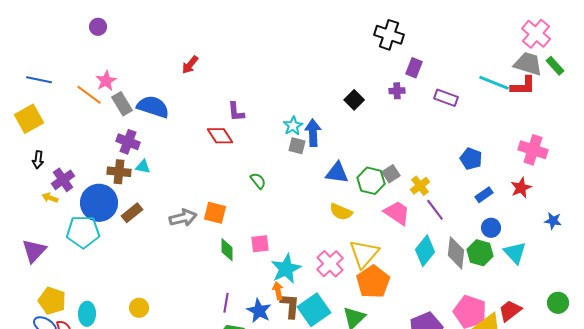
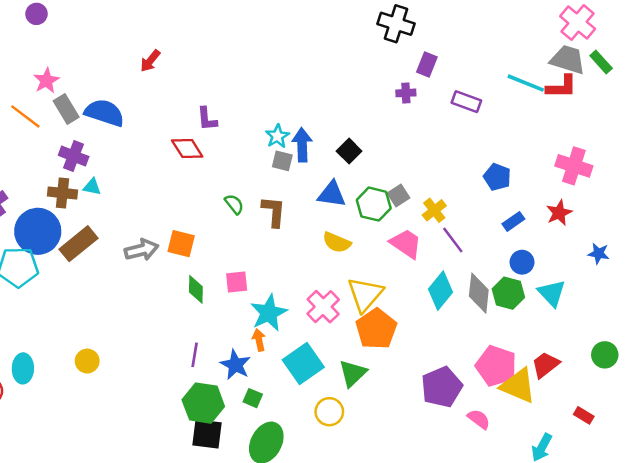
orange line: (89, 95) -> (25, 116), moved
black square: (354, 100) -> (349, 151), moved
brown rectangle: (132, 213) -> (79, 244), size x1.4
brown L-shape: (290, 306) -> (274, 212), moved

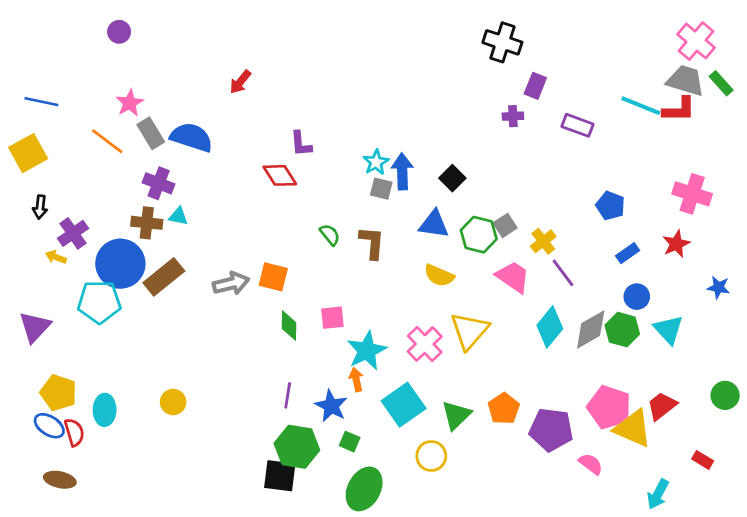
gray diamond: (479, 293) -> (591, 330), turned 54
orange pentagon: (376, 329) -> (504, 409), moved, size x0.7
purple pentagon: (442, 387) -> (551, 430), turned 30
black square: (207, 434) -> (280, 476), moved

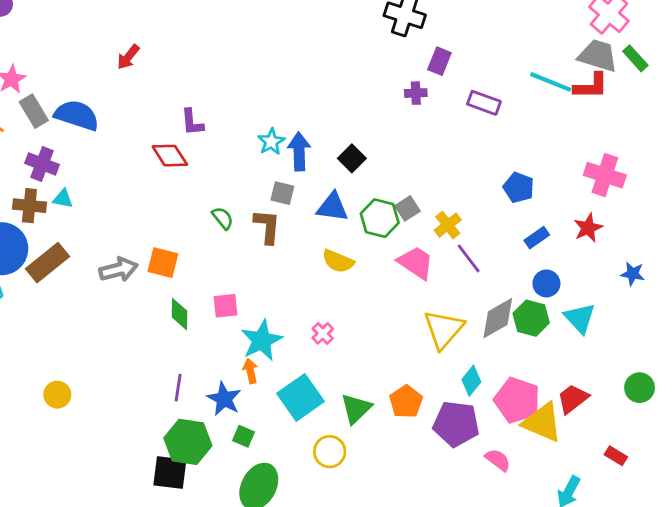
gray square: (381, 189) -> (282, 193), moved
cyan diamond: (550, 327) -> (471, 381), moved, size x0.7
yellow triangle: (469, 331) -> (444, 329), moved
pink cross: (425, 344) -> (323, 333), size x0.6

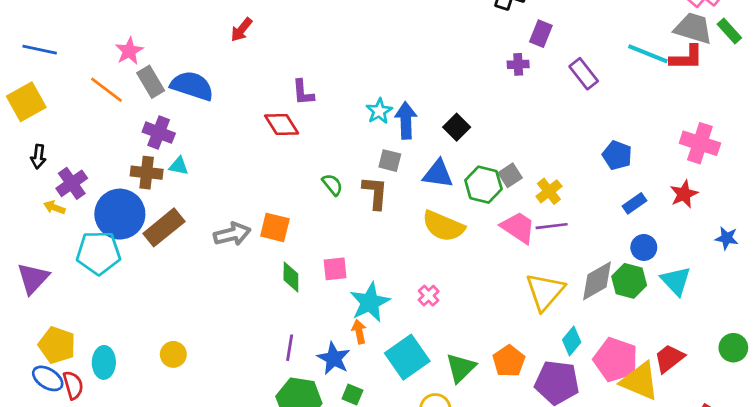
purple rectangle: (484, 103) -> (584, 74), turned 32
purple line: (469, 258) -> (552, 226), moved, turned -60
yellow semicircle: (338, 261) -> (443, 226), size x1.4

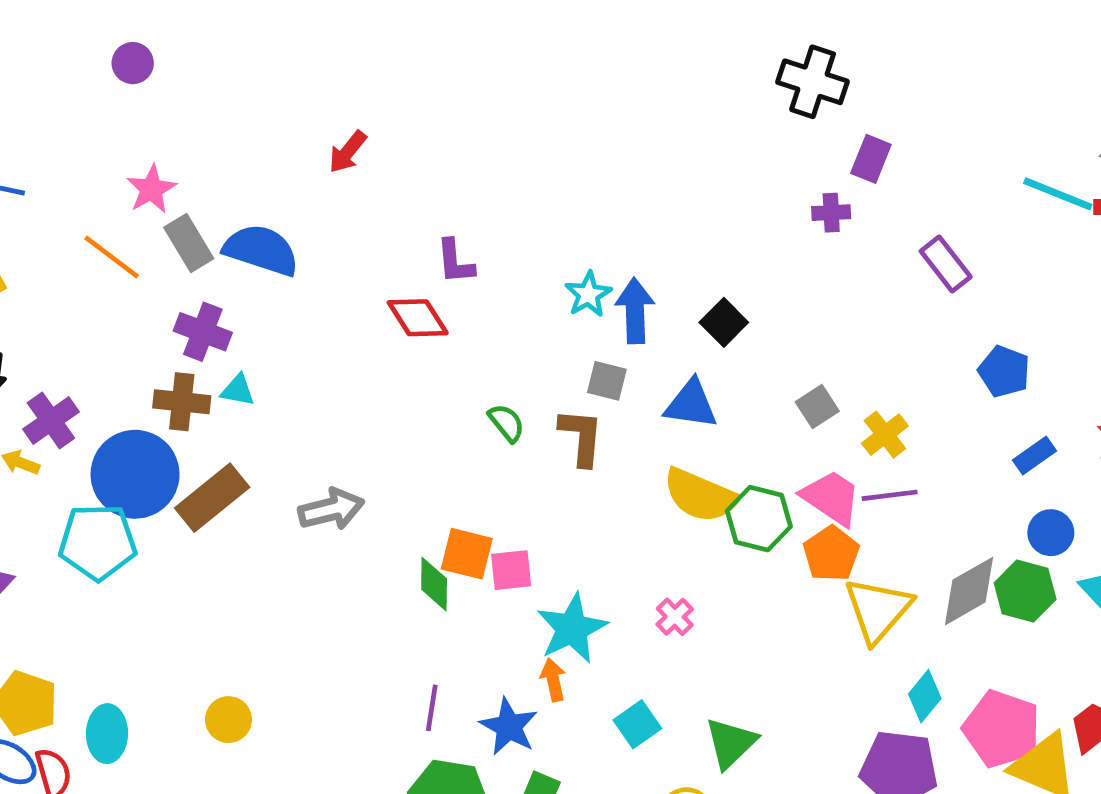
purple rectangle: (584, 74) -> (946, 264), moved
green hexagon: (483, 185) -> (759, 519), moved
orange square: (275, 227) -> (467, 554), moved
cyan square: (407, 357) -> (637, 724), size x0.6
orange pentagon: (509, 361) -> (831, 554), moved

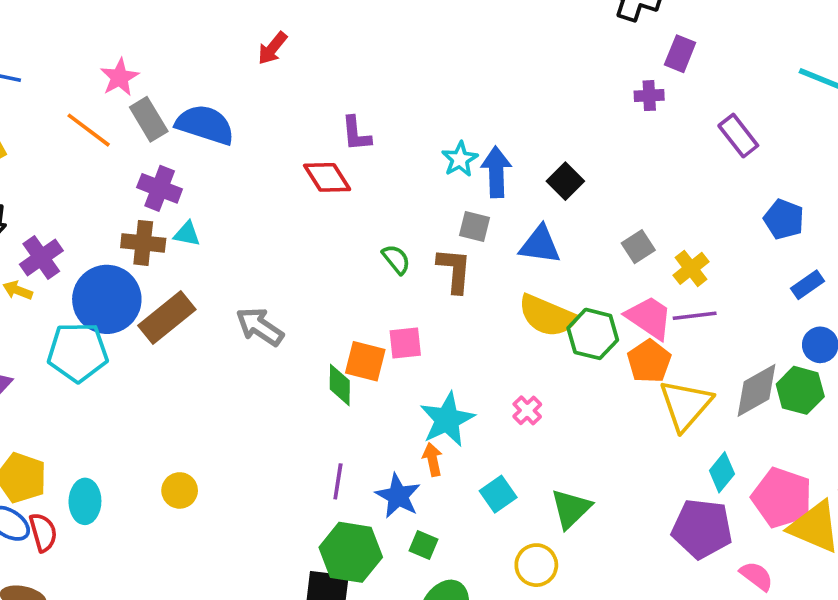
gray arrow: (331, 509) -> (260, 327), turned -132
pink square: (511, 570) -> (405, 343), moved

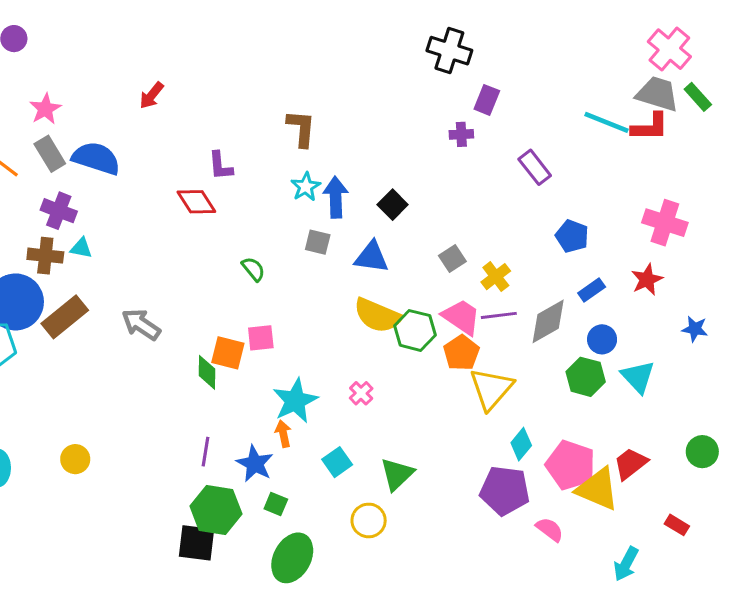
pink star: (120, 77) -> (45, 109), moved
brown L-shape: (454, 270) -> (301, 128), moved
gray diamond: (757, 390) -> (548, 321), moved

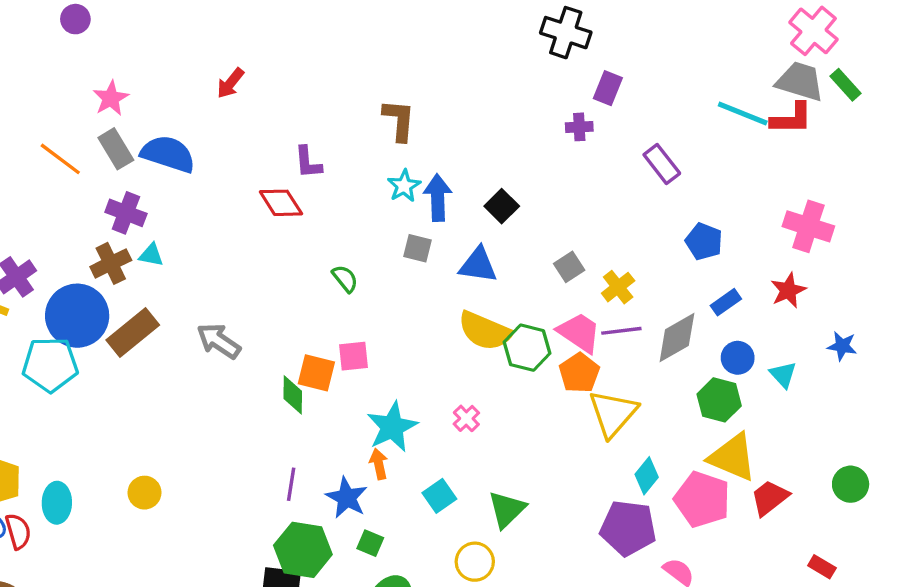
brown cross: (45, 256) -> (111, 263), turned -32
cyan triangle: (638, 377) -> (783, 375), moved, size x0.7
yellow triangle: (598, 489) -> (733, 457), moved

